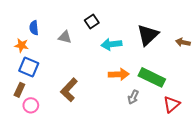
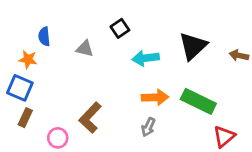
blue square: (29, 67) -> (20, 88), moved
gray arrow: (133, 97) -> (148, 127), moved
pink circle: (31, 105) -> (58, 138), moved

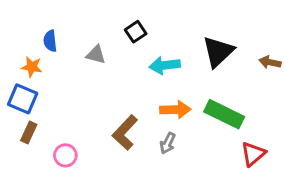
brown L-shape: (90, 118) -> (125, 132), moved

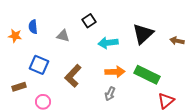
orange star: (32, 67) -> (15, 36), moved
blue square: (23, 99) -> (39, 65), moved
brown rectangle: (29, 132) -> (19, 87), turned 48
brown L-shape: (125, 132) -> (73, 76), moved

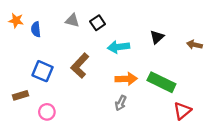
black triangle: (143, 34) -> (157, 37), size x0.6
orange star: (15, 36) -> (16, 21), moved
gray triangle: (63, 36) -> (72, 21), moved
brown L-shape: (73, 76) -> (80, 66), moved

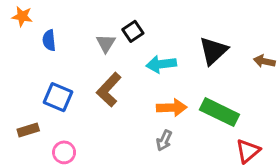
orange star: (16, 21) -> (22, 16), moved
gray triangle: (72, 21) -> (106, 43), moved, turned 48
black triangle: (157, 37) -> (213, 51), size x1.5

